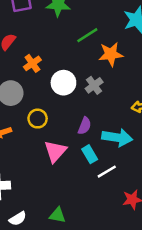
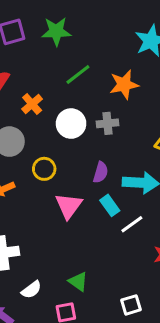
green line: (87, 35) -> (78, 75), moved
gray cross: (94, 85) -> (108, 123), turned 36
green triangle: (57, 215) -> (78, 281), turned 30

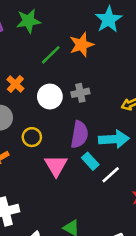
orange star: (124, 85) -> (82, 45), moved
purple semicircle: (101, 172) -> (79, 134), size x1.5

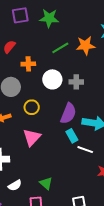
orange cross: (15, 84) -> (28, 64), turned 32
pink triangle: (56, 166) -> (32, 137), moved
white line: (111, 175) -> (85, 150), turned 49

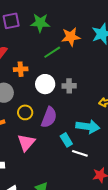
orange star: (86, 45) -> (71, 37), moved
purple semicircle: (68, 113) -> (49, 117), moved

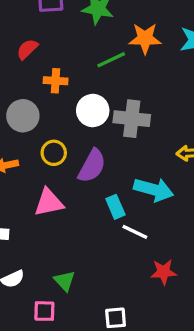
gray cross: (69, 86) -> (132, 119), size x1.5
pink triangle: (26, 143) -> (49, 202), turned 30

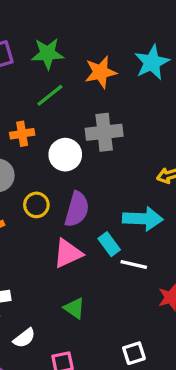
green line: (111, 60) -> (50, 95), moved
gray cross: (132, 119) -> (104, 132), moved
pink triangle: (49, 202) -> (68, 253), moved
green triangle: (65, 281) -> (74, 308), moved

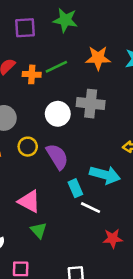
green star: (48, 54) -> (65, 20), moved
orange cross: (22, 134) -> (32, 74), moved
purple semicircle: (77, 209) -> (57, 157), turned -60
pink triangle: (68, 253) -> (29, 201), moved, turned 40

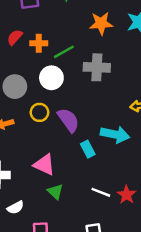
green line: (56, 67) -> (64, 52), moved
white circle: (58, 114) -> (51, 78), moved
white line: (90, 208) -> (101, 192), moved
red star: (113, 238) -> (127, 195), turned -30

